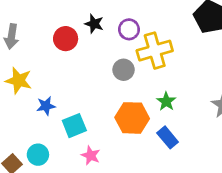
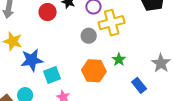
blue star: (46, 106) -> (32, 60), size x1.6
blue rectangle: (168, 137) -> (139, 85), moved

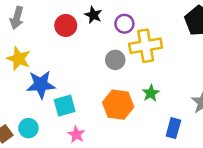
blue rectangle: (139, 85) -> (173, 128), turned 49

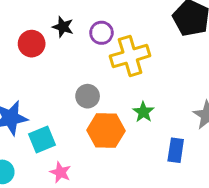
gray circle: (115, 60) -> (88, 96), moved

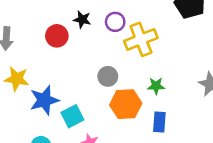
green star: (143, 112) -> (156, 86), turned -30
blue rectangle: (176, 150) -> (159, 122), moved

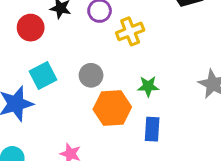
yellow cross: (141, 39) -> (130, 31), size x0.7
cyan square: (72, 116) -> (43, 75), moved

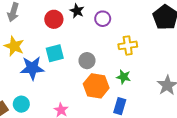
yellow cross: (130, 31) -> (128, 45), moved

